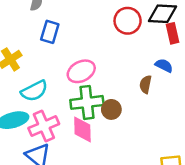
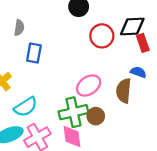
pink ellipse: (81, 71) -> (89, 85), moved
brown semicircle: (145, 84) -> (124, 91), size x1.5

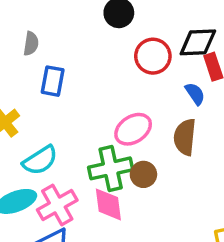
blue semicircle: (138, 72) -> (195, 94), moved, turned 35

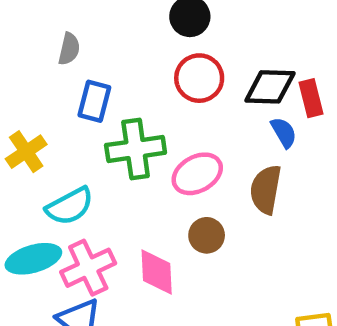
black diamond: (198, 42) -> (270, 87), moved
red circle: (153, 56) -> (199, 78), moved
green cross: (111, 168) -> (136, 149), moved

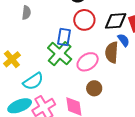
blue rectangle: (94, 101) -> (64, 37), moved
green cross: (136, 149) -> (60, 54), turned -35
brown semicircle: (266, 190) -> (112, 52), moved

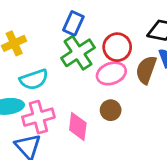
red circle: (84, 20) -> (117, 47), moved
blue rectangle: (64, 37) -> (73, 23), moved

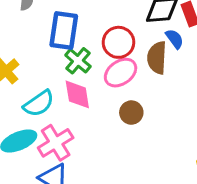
blue rectangle: (73, 23) -> (64, 30), size x1.4
green cross: (78, 53) -> (78, 61), size x0.7
pink diamond: (78, 126) -> (77, 94), moved

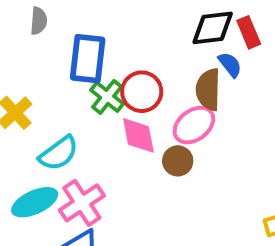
red circle: (119, 42) -> (142, 92), moved
pink ellipse: (121, 73) -> (194, 125), moved
pink diamond: (77, 94) -> (138, 135), moved

